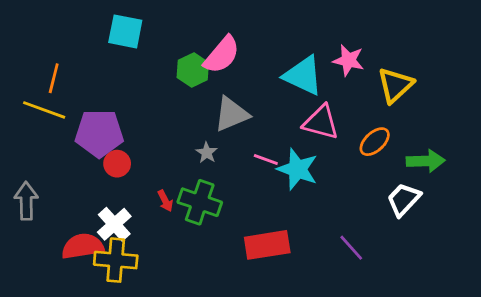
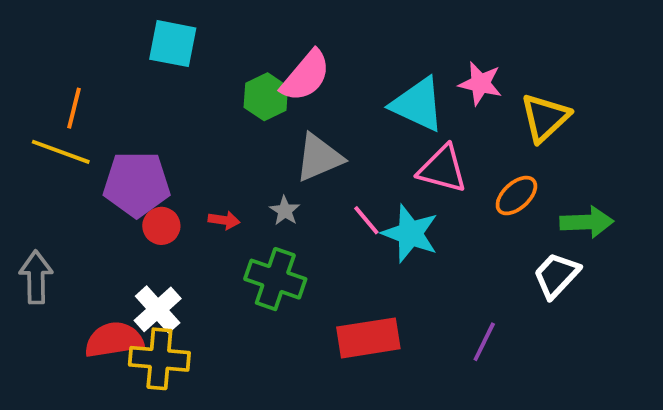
pink line: (266, 160) -> (366, 220), turned 30
red arrow: (165, 201) -> (224, 220), moved, turned -55
purple line: (351, 248) -> (484, 342), turned 68

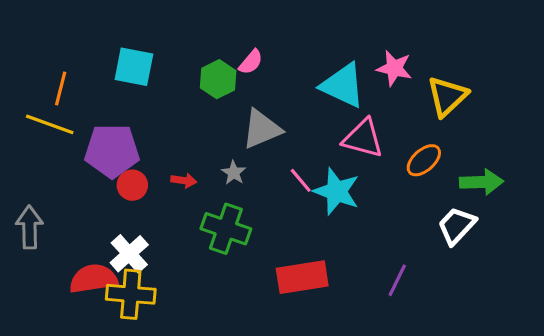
cyan square: (173, 44) -> (134, 67), moved
pink semicircle: (306, 76) -> (251, 62), size x0.6

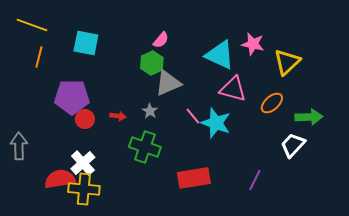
green hexagon: (218, 79) -> (152, 63), moved
yellow line: (50, 124) -> (32, 25), moved

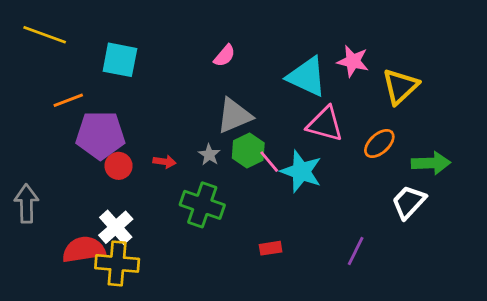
orange line: (39, 57) -> (68, 100), moved, turned 55
green hexagon: (152, 63) -> (248, 150), moved
red rectangle: (194, 178) -> (271, 248), size x0.5

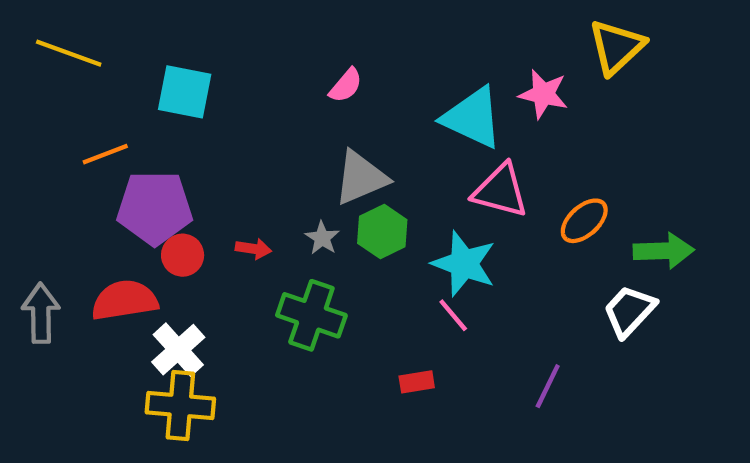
yellow triangle: (400, 86) -> (616, 47), moved
pink line: (269, 162) -> (453, 315), moved
red semicircle: (84, 250) -> (125, 300), moved

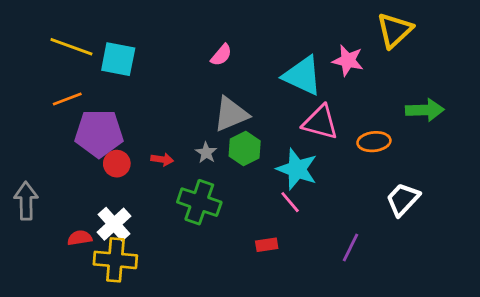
yellow line: (69, 53) -> (71, 47), moved
orange ellipse: (584, 221) -> (374, 142), turned 36
green arrow: (664, 251) -> (425, 110), moved
red semicircle: (125, 300) -> (80, 238), moved, size x0.6

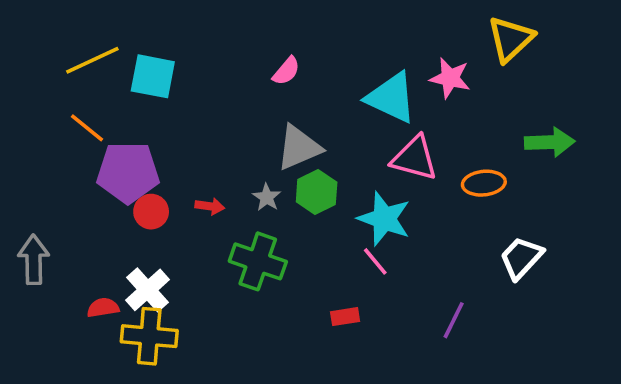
yellow line: (71, 47) -> (92, 60), turned -45
orange line: (67, 99) -> (87, 128), turned 60

